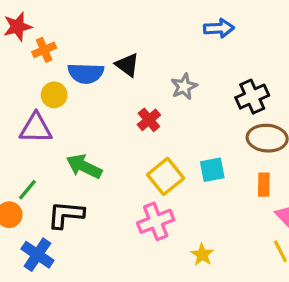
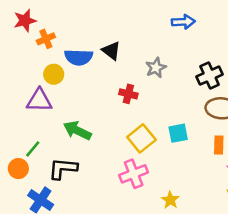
red cross: (149, 120) -> (128, 94), turned -36

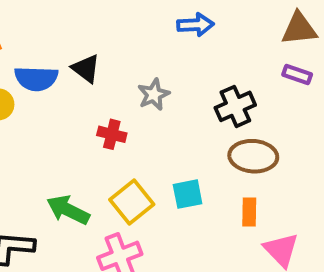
green arrow: (77, 131) -> (68, 210), moved

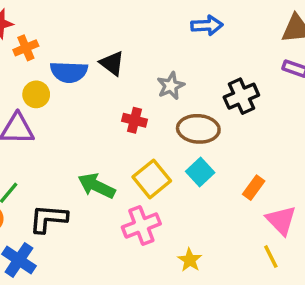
brown ellipse: (253, 156) -> (198, 129), moved
cyan square: (188, 194) -> (200, 172), turned -32
orange rectangle: (249, 212) -> (254, 188), turned 35

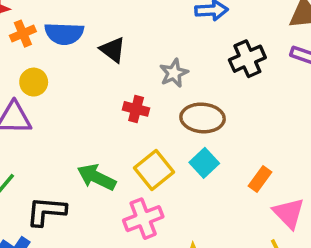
blue semicircle: (69, 72) -> (64, 34), moved
black cross: (241, 96) -> (247, 59), moved

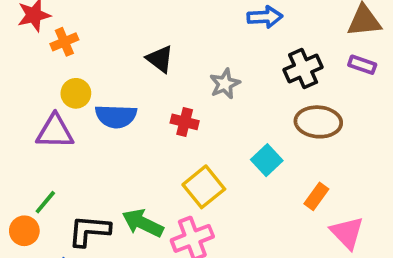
blue semicircle: (64, 34) -> (116, 116), moved
brown ellipse: (203, 118) -> (318, 122), moved
cyan square: (204, 163) -> (267, 160), moved
green arrow: (97, 177) -> (143, 223), moved

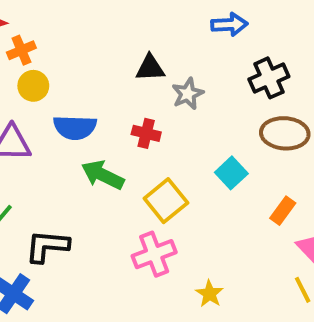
black triangle: (160, 59) -> (150, 68), moved, turned -40
yellow circle: (76, 93) -> (33, 86), moved
green arrow: (143, 223) -> (103, 175), moved

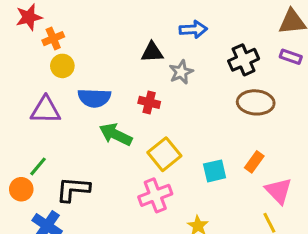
blue arrow: (229, 24) -> (193, 29), moved
cyan square: (231, 173) -> (215, 171), moved, turned 30

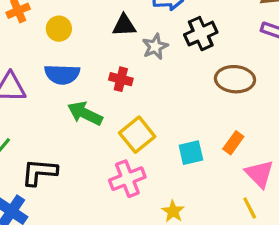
black cross: (244, 60) -> (201, 34), moved
yellow circle: (62, 66) -> (59, 29), moved

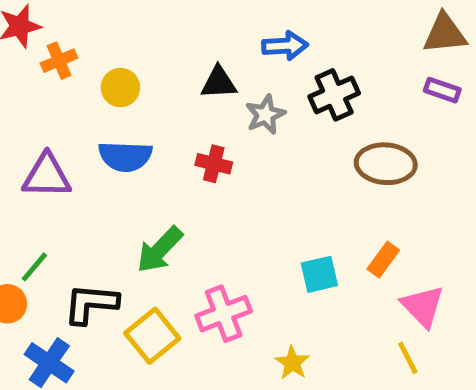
green arrow: (85, 113) -> (160, 250), moved, turned -72
yellow square: (137, 135) -> (152, 336), moved

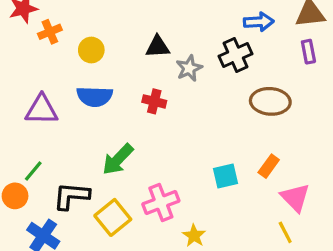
blue arrow: (285, 46) -> (259, 22), moved
purple rectangle: (442, 90) -> (308, 52), turned 60
yellow star: (292, 363) -> (194, 236), moved

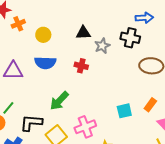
black cross: (235, 55) -> (130, 38), turned 36

